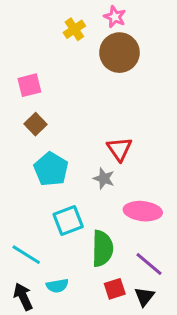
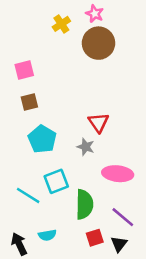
brown square: (36, 124) -> (29, 102), turned 30
cyan line: (26, 255) -> (28, 195), moved

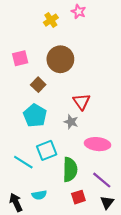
brown circle: (98, 43) -> (60, 59), moved
brown square: (29, 102) -> (38, 85), moved, turned -32
black triangle: (119, 244) -> (107, 202), moved

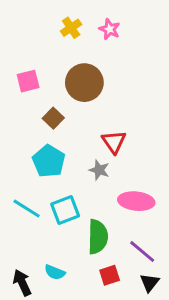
pink star: (78, 12) -> (110, 29), moved
cyan line: (23, 162) -> (27, 209), moved
cyan semicircle: (39, 195) -> (55, 272), turned 32

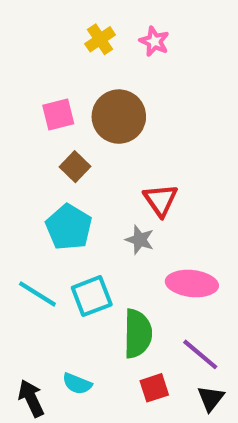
pink square: (28, 81) -> (58, 114), moved

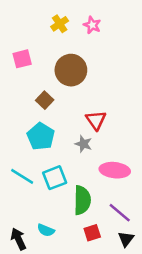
pink square: (58, 114) -> (22, 59), moved

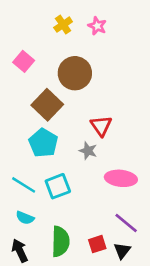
pink square: (22, 59) -> (24, 61), turned -36
brown square: (45, 100) -> (47, 105), size x1.6
green semicircle: (82, 200) -> (60, 241), moved
cyan semicircle: (46, 230) -> (25, 218), moved
black triangle: (126, 239) -> (122, 251), moved

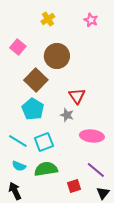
pink star: (97, 26) -> (91, 20), moved
green semicircle: (60, 241) -> (46, 169), moved, turned -100
black triangle: (122, 251) -> (103, 193), moved

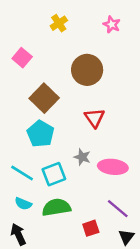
brown circle: (57, 56) -> (87, 70), moved
gray star: (67, 115) -> (82, 157), moved

